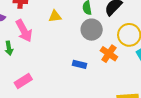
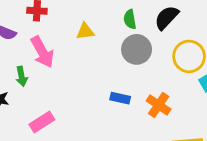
orange cross: (109, 54) -> (159, 105), moved

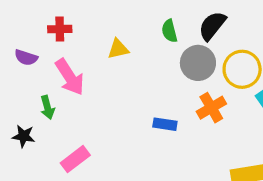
gray circle: (137, 49) -> (198, 63), moved
orange cross: (159, 105) -> (211, 108), moved, turned 30

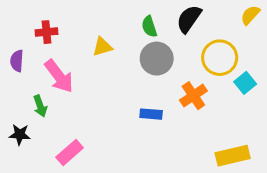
purple semicircle: (26, 58) -> (17, 61), turned 80
gray circle: (198, 63) -> (157, 59), moved

